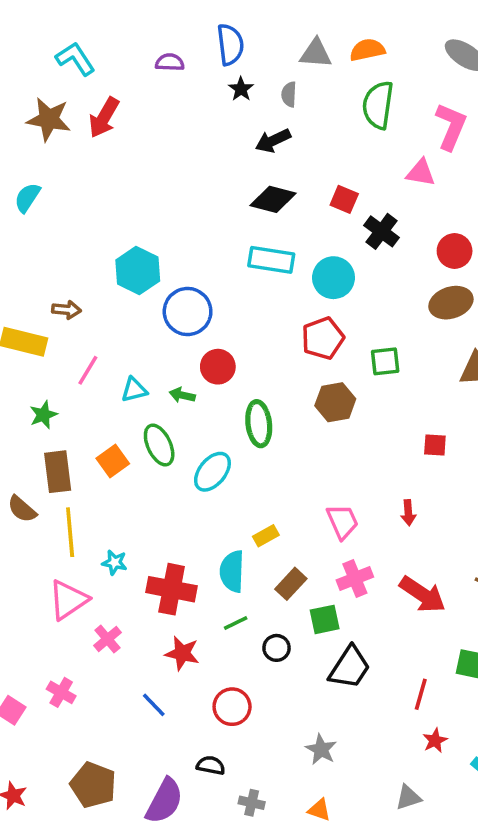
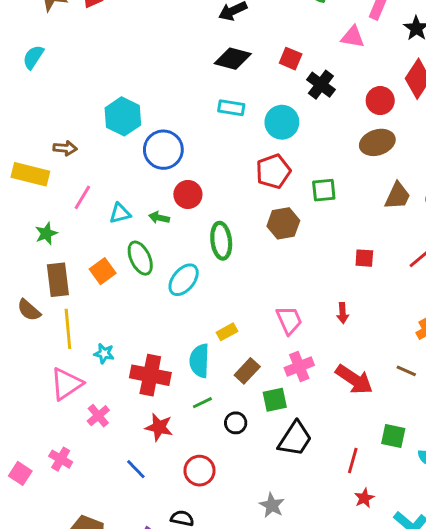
cyan rectangle: (271, 260) -> (231, 108), size x0.7

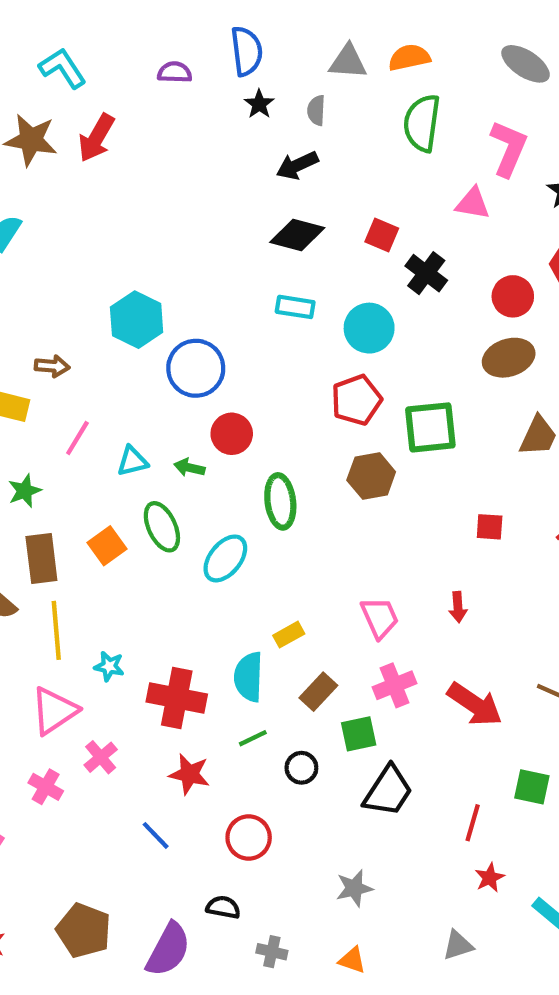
green square: (324, 190) -> (430, 427), size x1.5
pink cross: (61, 459) -> (46, 787), moved
gray star: (272, 505) -> (354, 888), turned 30

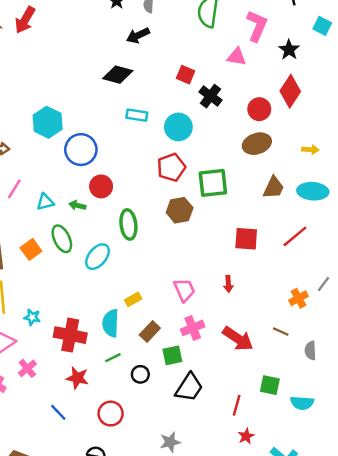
black diamond: (297, 235) -> (118, 75), moved
red square: (490, 527) -> (246, 239), size x1.5

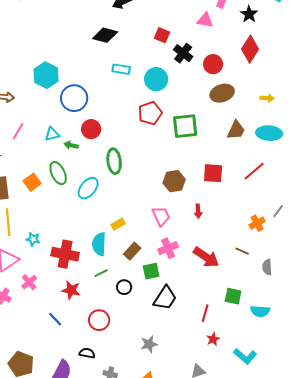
red circle: (259, 109) -> (213, 64), moved
cyan triangle: (45, 202) -> (52, 134), moved
brown hexagon: (180, 210) -> (174, 181), moved

